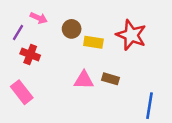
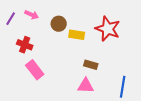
purple line: (18, 33) -> (11, 19), moved
pink triangle: (84, 80) -> (86, 86), moved
pink rectangle: (22, 92) -> (35, 70), moved

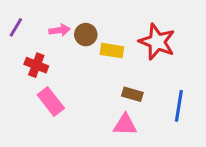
pink arrow: (32, 15) -> (60, 30), moved, turned -32
blue line: (123, 87) -> (179, 106), moved

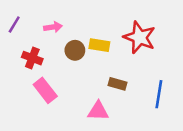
brown circle: (86, 35) -> (75, 50), moved
pink triangle: (125, 125) -> (98, 111), moved

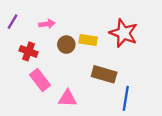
brown rectangle: (118, 84) -> (104, 74), size x1.5
blue line: (159, 94) -> (126, 98), moved
pink triangle: (98, 111) -> (67, 98), moved

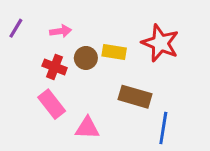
red cross: (29, 51) -> (55, 67), moved

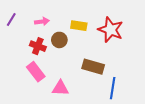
yellow rectangle: (114, 52) -> (79, 26), moved

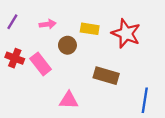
red cross: (38, 46) -> (15, 58), moved
pink rectangle: (36, 72) -> (41, 64), moved
blue line: (113, 88) -> (145, 100), moved

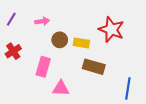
yellow rectangle: (90, 29) -> (81, 43), moved
red cross: (15, 58) -> (13, 51), turned 35
pink rectangle: (41, 64) -> (43, 67), moved, turned 54

